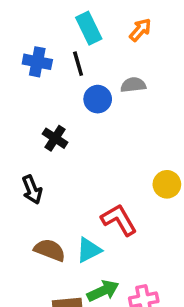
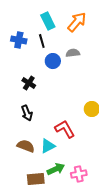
orange arrow: (140, 30) -> (77, 22), size x1.5
black arrow: (32, 190) -> (27, 113), moved

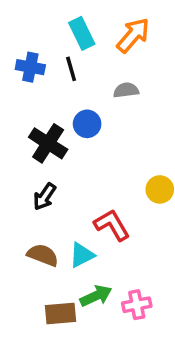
blue circle: (53, 61) -> (87, 124), moved
black cross: (29, 83) -> (48, 143), size x1.5
black arrow: (27, 113) -> (45, 197), turned 56

